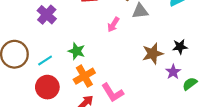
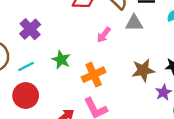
purple cross: (47, 15) -> (30, 29), moved
orange cross: (84, 76) -> (94, 75), moved

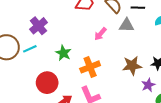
cyan line: (26, 67) -> (30, 49), moved
red circle: (26, 96) -> (47, 83), moved

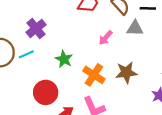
brown star: (132, 66) -> (126, 72), moved
orange cross: (90, 67) -> (94, 75), turned -36

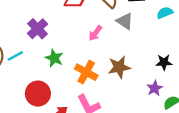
gray triangle: (135, 28) -> (125, 21), turned 36
purple cross: (36, 29) -> (38, 29), moved

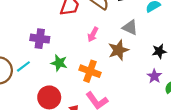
gray triangle: (125, 21) -> (130, 27), moved
purple cross: (38, 29) -> (40, 39), turned -30
brown star: (119, 67) -> (118, 50), moved

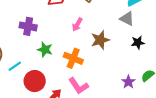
gray triangle: (130, 27) -> (127, 19), moved
cyan line: (23, 66) -> (15, 66), moved
purple star: (154, 76) -> (128, 82), moved

